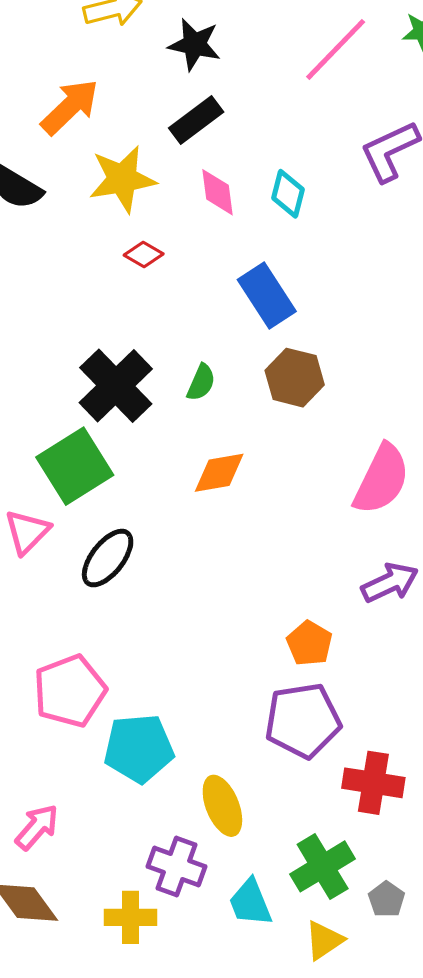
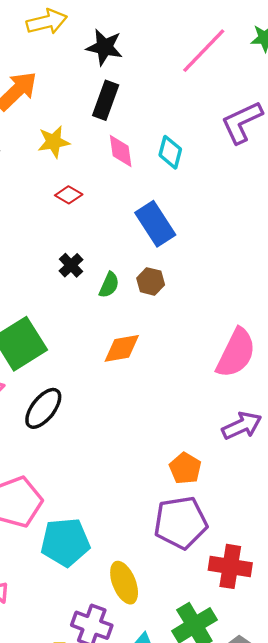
black rectangle: (196, 120) -> (106, 100), turned -33
yellow star: (122, 179) -> (54, 142), size x0.7
brown hexagon: (295, 378) -> (151, 281), moved, size x0.7
black cross: (116, 386) -> (71, 265), moved, size x0.5

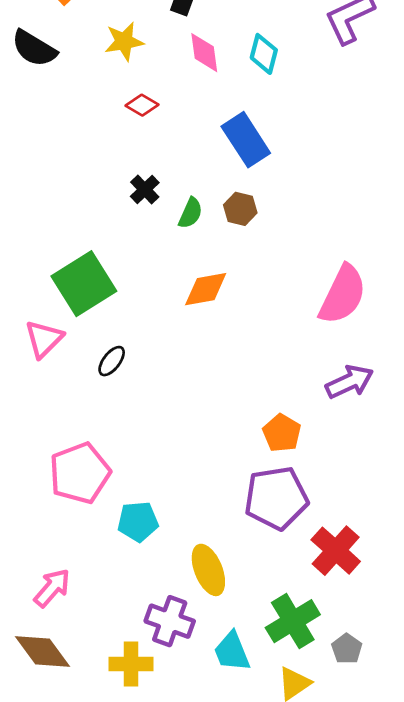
black ellipse: (43, 408) -> (112, 361), size x0.6
cyan pentagon: (65, 542) -> (138, 522), size x0.7
red cross: (230, 566) -> (336, 551), turned 33

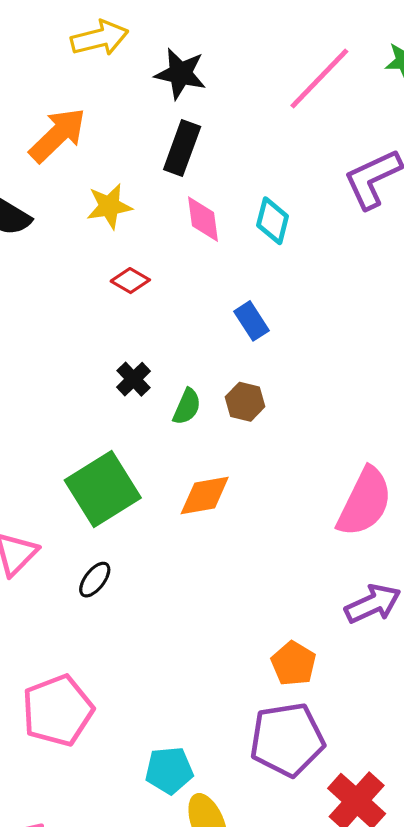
blue rectangle: (246, 140) -> (252, 321), size x0.6
green square: (84, 284) -> (103, 489), moved
cyan pentagon: (138, 522) -> (169, 770), moved

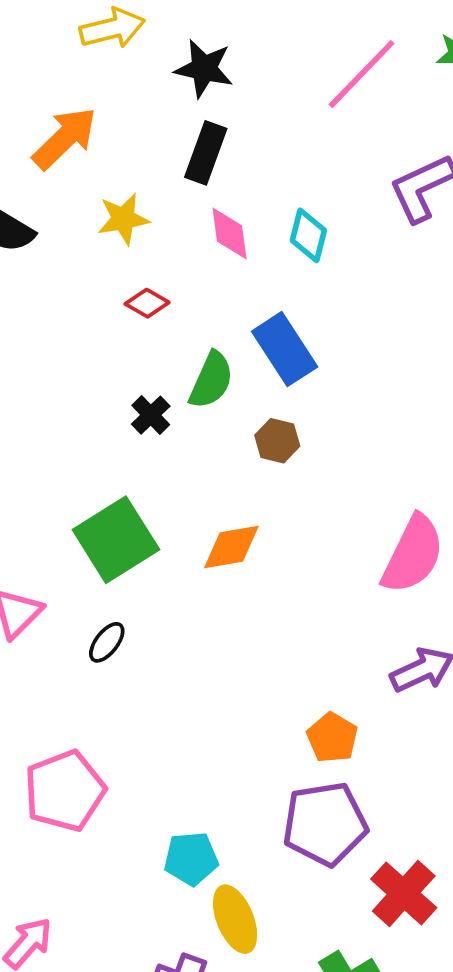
blue rectangle: (252, 321) -> (285, 349), size x1.6
green semicircle: (187, 407) -> (211, 380), moved, size x1.4

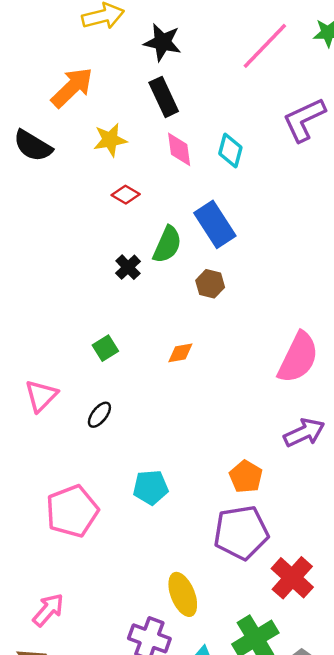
black rectangle: (206, 153) -> (164, 97), turned -45
green square: (116, 540) -> (105, 348), size x0.5
orange diamond: (231, 547) -> (180, 353), size x0.7
cyan pentagon: (191, 859) -> (151, 487), moved

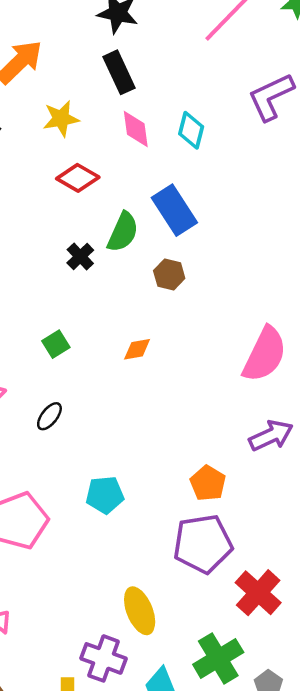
red diamond: (126, 195) -> (78, 178), size x1.4

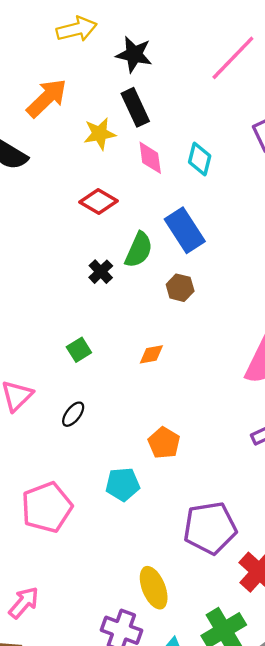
yellow star: (61, 119) -> (100, 134), moved
orange pentagon: (208, 483) -> (164, 443), moved

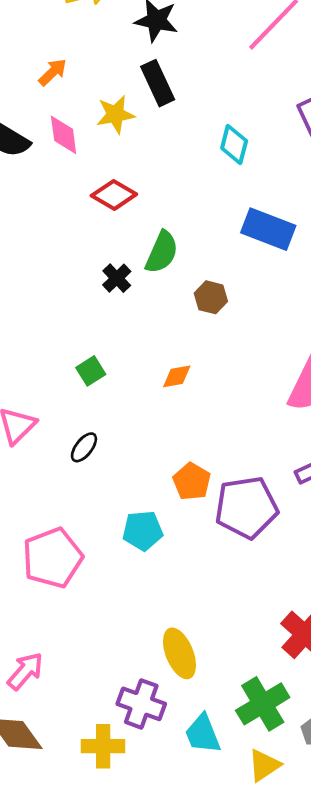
orange arrow: (47, 98) -> (53, 72), size x0.6
pink diamond: (150, 158) -> (64, 135), moved
blue rectangle: (185, 230) -> (268, 229), moved, turned -36
purple pentagon: (210, 528) -> (246, 507), moved

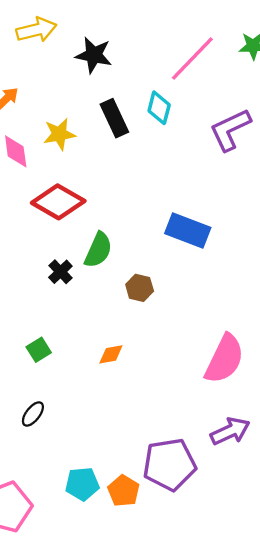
black rectangle: (158, 83) -> (114, 118), moved
cyan diamond: (234, 144) -> (159, 108), moved
red diamond: (114, 195) -> (58, 202), size x1.4
orange pentagon: (192, 481) -> (124, 491), moved

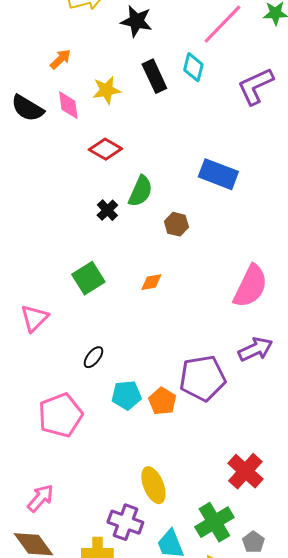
red diamond: (58, 202) -> (105, 149), size x0.7
green square: (39, 350) -> (88, 278), size x1.5
black ellipse: (33, 414) -> (93, 357), moved

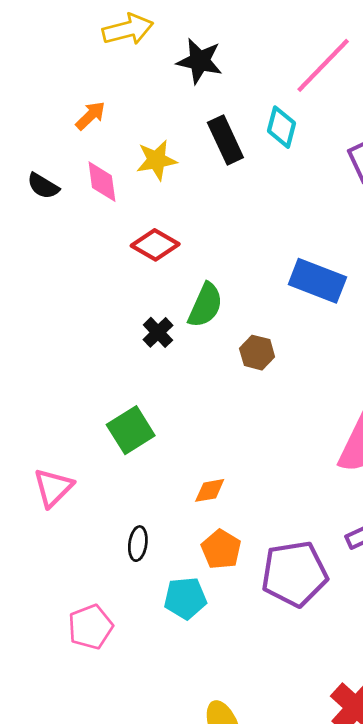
black semicircle: (27, 108) -> (43, 186), size x0.7
orange diamond: (151, 282) -> (210, 490), moved
black ellipse: (93, 357) -> (138, 544), turned -30
orange pentagon: (162, 401) -> (221, 549), moved
pink pentagon: (60, 415) -> (90, 627), size x0.7

